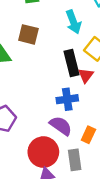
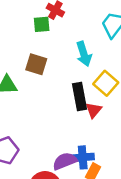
blue cross: (67, 99) -> (83, 157), moved
purple semicircle: (61, 126) -> (65, 161), turned -60

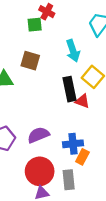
red triangle: (94, 110) -> (82, 101), turned -49
purple semicircle: (65, 161) -> (38, 135), moved

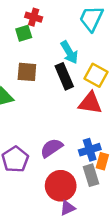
black rectangle: (69, 89) -> (64, 76), moved
red triangle: (82, 101) -> (90, 103), size x1.5
gray rectangle: (69, 180) -> (91, 175), moved

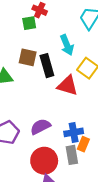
black rectangle: (64, 76) -> (47, 66), moved
red triangle: (90, 103) -> (68, 86), moved

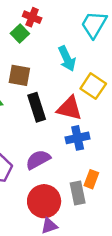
green square: (29, 23) -> (20, 33), turned -32
black rectangle: (47, 66) -> (37, 107), moved
blue cross: (74, 132) -> (78, 138), moved

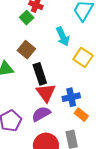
brown square: (19, 75) -> (26, 50), turned 30
red triangle: (69, 108) -> (46, 93), moved, turned 40
orange rectangle: (91, 179) -> (81, 115), moved, turned -72

